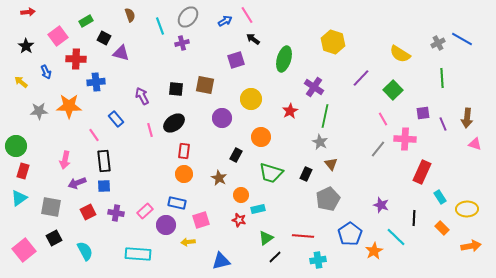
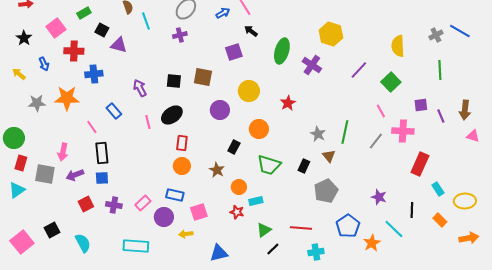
cyan line: (160, 26) -> (146, 21), moved
yellow semicircle: (400, 54) -> (398, 46), turned 55
purple cross: (314, 87) -> (312, 65), moved
green line: (325, 116) -> (345, 132), moved
gray square: (51, 207) -> (45, 174), moved

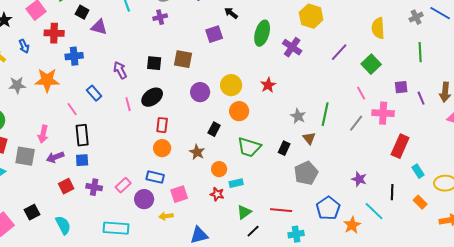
yellow circle: (249, 91) -> (231, 85), moved

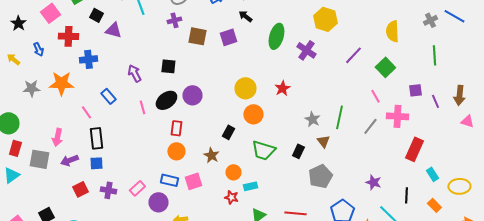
brown square: (183, 59) -> (197, 36), moved
purple circle: (200, 92) -> (192, 95), moved
pink square: (179, 194) -> (193, 181), moved

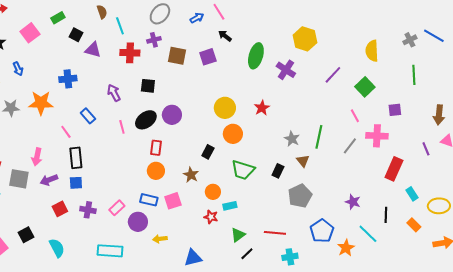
red cross: (68, 36) -> (130, 53), moved
purple line: (435, 101) -> (426, 149), moved

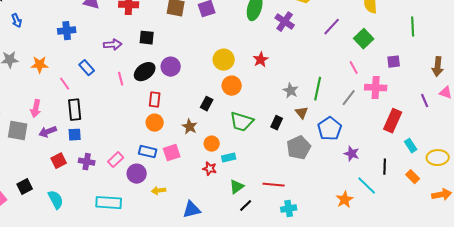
purple arrow: (114, 93) -> (113, 45), turned 114
orange star: (41, 103) -> (40, 65), moved, size x0.7
blue pentagon: (322, 231) -> (330, 129), moved

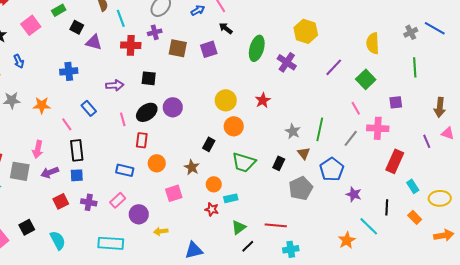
red rectangle: (155, 100) -> (142, 140), moved
blue rectangle: (148, 152) -> (125, 170), moved

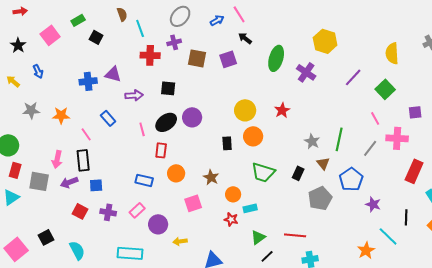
purple triangle: (94, 42) -> (113, 74), moved
black rectangle: (209, 144) -> (227, 143), moved, turned -32
black rectangle: (77, 150) -> (83, 160), moved
red square: (61, 201) -> (80, 211), turned -35

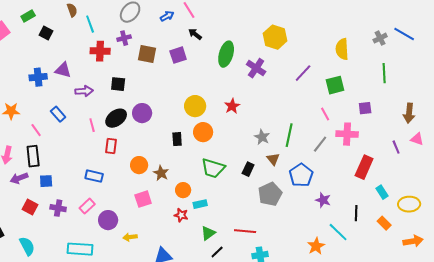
green square: (385, 89) -> (335, 85), turned 30
orange circle: (176, 173) -> (139, 165), moved

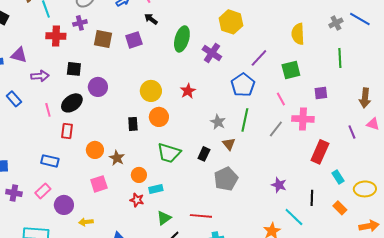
purple circle: (142, 113) -> (98, 87), moved
blue pentagon: (301, 175) -> (243, 85), moved

